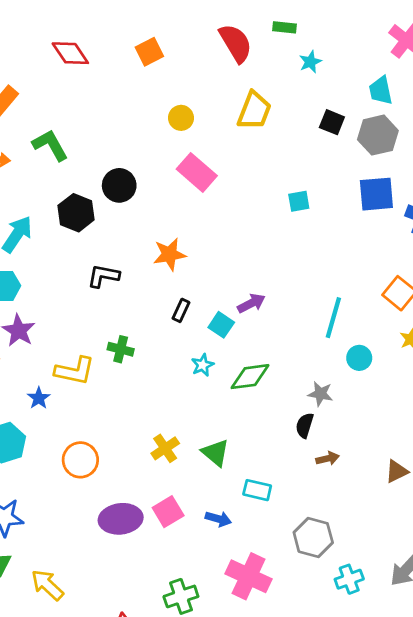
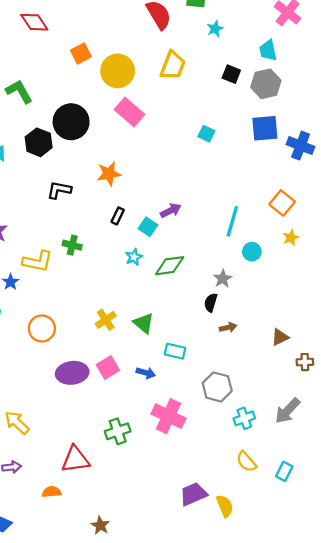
orange square: (149, 52) -> (81, 54), moved
yellow circle: (181, 118) -> (118, 71), size x1.8
black circle: (119, 185) -> (71, 122), size x1.4
cyan square: (299, 201) -> (206, 134), turned 35
gray star: (320, 394) -> (223, 279), turned 30

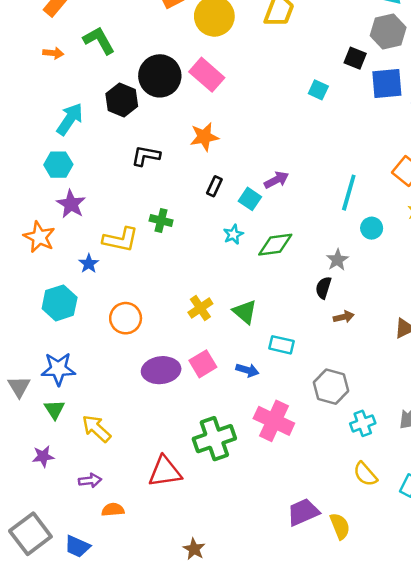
black square: (231, 74) -> (355, 58), moved
pink rectangle: (130, 112) -> (207, 75), moved
green cross: (118, 431) -> (214, 439), size x1.4
orange semicircle: (52, 492) -> (113, 510), moved

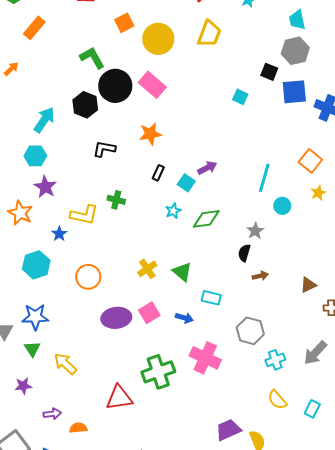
green L-shape: (99, 40) -> (92, 58), moved
orange arrow: (53, 53) -> (11, 69), moved, turned -49
purple arrow: (90, 480) -> (52, 414), moved

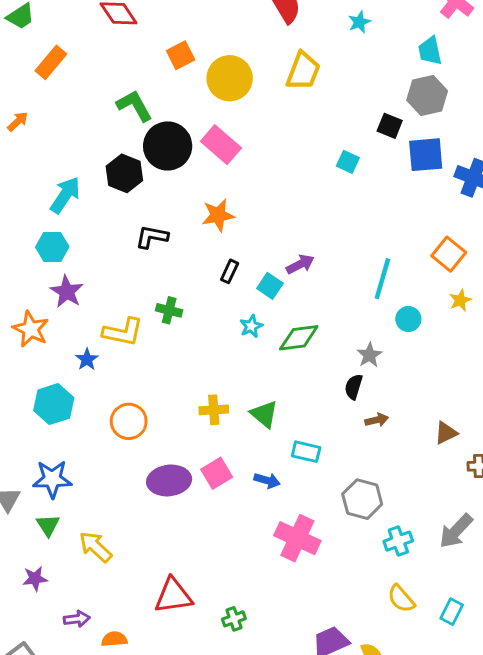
yellow cross: (147, 269) -> (214, 410), turned 30
green cross: (158, 372) -> (234, 619), moved, size x0.5

